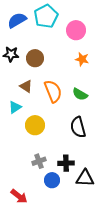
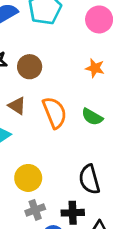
pink circle: (76, 30) -> (99, 19), moved
yellow circle: (35, 125) -> (28, 178), moved
black semicircle: (78, 127) -> (89, 179), moved

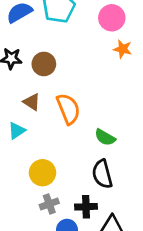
orange star: (95, 68) -> (123, 49), moved
green semicircle: (92, 117) -> (105, 137), moved

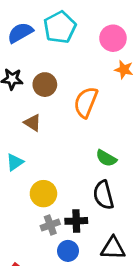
orange semicircle: (68, 109) -> (86, 102), moved, turned -136
cyan triangle: (17, 131) -> (15, 162), moved
black cross: (86, 207) -> (76, 221), moved

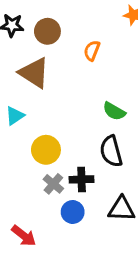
orange semicircle: (86, 102) -> (92, 51), size x0.6
brown triangle: (33, 123) -> (34, 73), size x1.6
gray cross: (50, 225) -> (53, 184), turned -30

